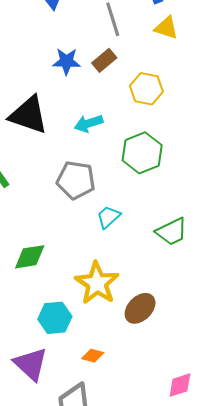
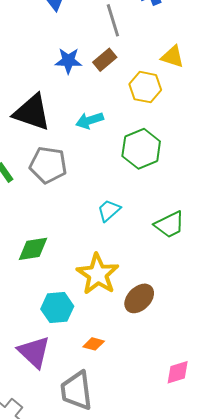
yellow triangle: (166, 28) -> (173, 57), moved
gray pentagon: (76, 180) -> (48, 165), moved

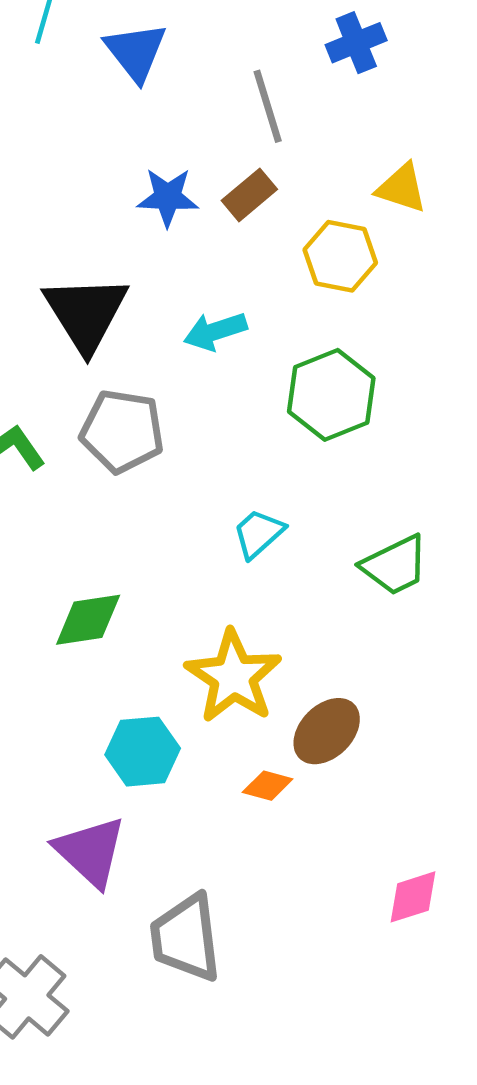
black triangle: (32, 112) -> (86, 313), turned 39
orange diamond: (94, 344) -> (268, 786), moved

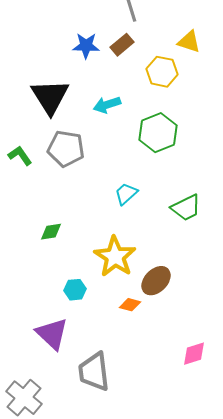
green diamond: (88, 620) -> (51, 232), size x0.7
cyan hexagon: (143, 752) -> (75, 290), size x0.7

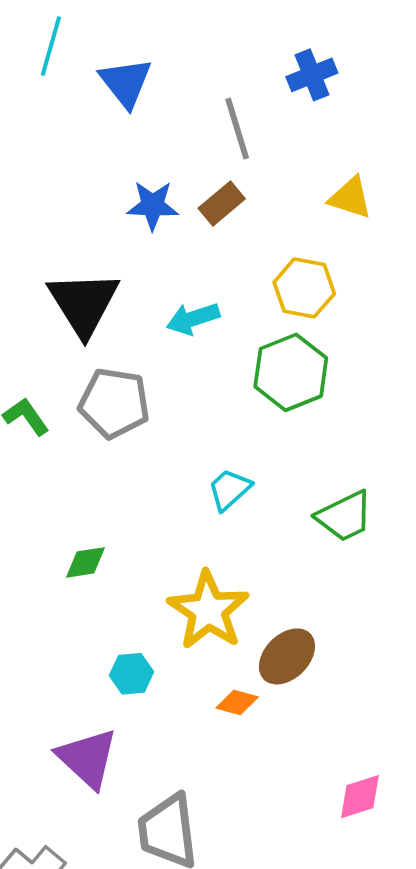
yellow hexagon: (162, 72) -> (304, 288), moved

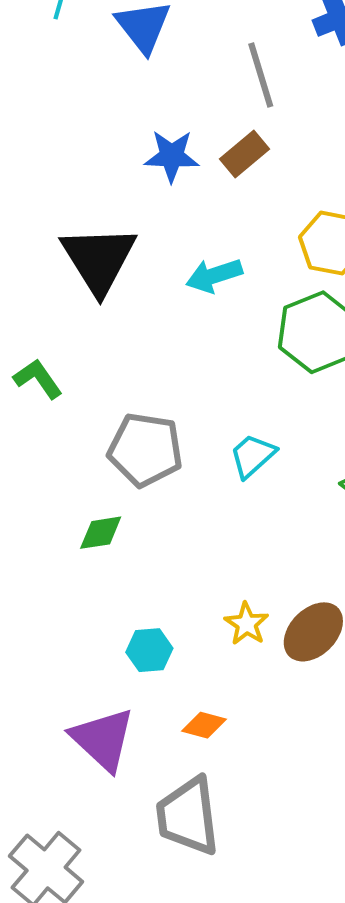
gray pentagon: (114, 403) -> (145, 450), moved
yellow star: (208, 610) -> (247, 624), moved, size x0.5
orange diamond: (237, 703) -> (204, 725), moved

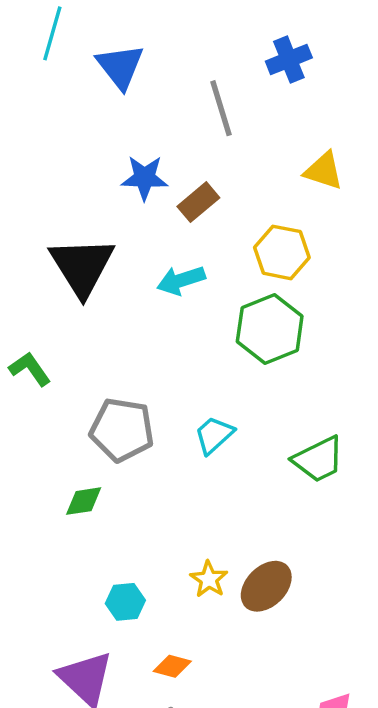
brown rectangle: (244, 154) -> (198, 202), moved

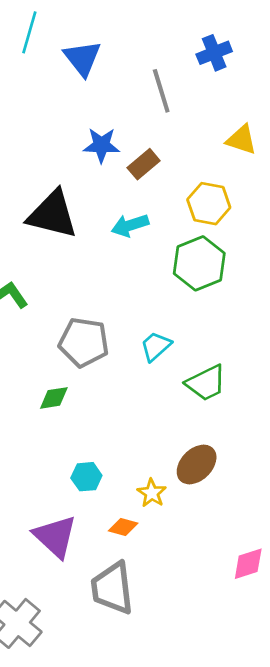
black triangle: (82, 266) -> (53, 214), turned -44
green trapezoid: (318, 459) -> (206, 383), moved
yellow star: (209, 579) -> (152, 493), moved

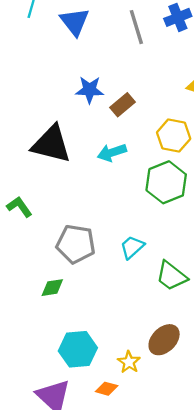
gray line: (161, 91) -> (136, 27), moved
green trapezoid: (206, 383) -> (171, 276), turned 64
cyan hexagon: (86, 477) -> (78, 349), size x1.6

